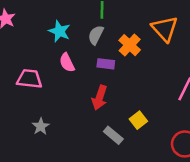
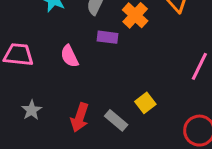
pink semicircle: (67, 63) -> (69, 56), moved
red arrow: (100, 98) -> (80, 117), moved

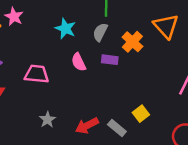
pink semicircle: (69, 56) -> (79, 62), moved
red arrow: (80, 117) -> (87, 126), turned 45

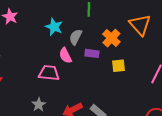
gray semicircle: (100, 32) -> (76, 37), moved
pink trapezoid: (37, 74) -> (49, 73), moved
yellow square: (141, 114) -> (119, 66), moved, turned 32

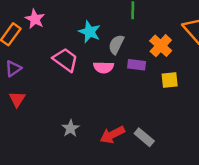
pink semicircle: (65, 55) -> (104, 67), turned -63
pink trapezoid: (49, 73) -> (65, 60), moved, turned 30

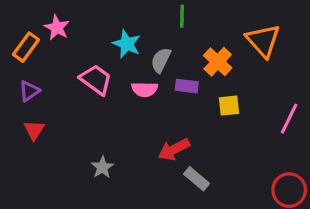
red arrow: (112, 135) -> (174, 149), moved

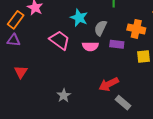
orange cross: (218, 62) -> (136, 29), turned -30
purple triangle: (29, 91) -> (14, 40), moved, turned 40

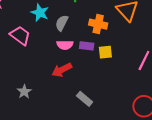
purple rectangle: (117, 44) -> (87, 46), moved
pink semicircle: (90, 46) -> (65, 45), moved
red arrow: (109, 84) -> (62, 70), moved

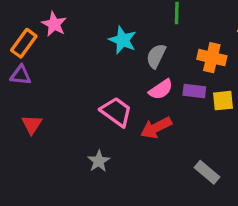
pink trapezoid: (20, 35) -> (116, 112), moved
pink semicircle: (65, 45) -> (161, 89), turned -35
gray rectangle: (85, 99) -> (207, 172), moved

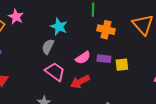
gray semicircle: (156, 56) -> (48, 47), moved
orange cross: (212, 58) -> (106, 30), moved

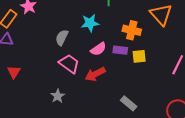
cyan star: (59, 27) -> (90, 23), moved, turned -30
orange cross: (106, 30) -> (132, 30), moved

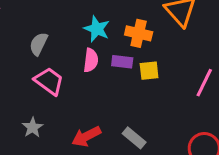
cyan star: (90, 23) -> (97, 29), moved, turned 30
pink semicircle: (98, 49) -> (91, 60), turned -49
red arrow: (95, 74) -> (86, 136), moved

